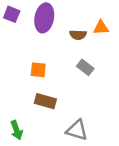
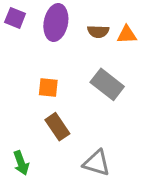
brown semicircle: (78, 35) -> (98, 32), moved
gray rectangle: (85, 67) -> (107, 84), size x1.5
brown rectangle: (45, 101) -> (57, 127), turned 40

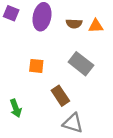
brown rectangle: (57, 127) -> (60, 96), moved
green arrow: (21, 163) -> (16, 108), moved

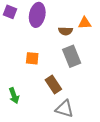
brown semicircle: (74, 24) -> (65, 31), moved
gray rectangle: (81, 64) -> (72, 56), turned 30

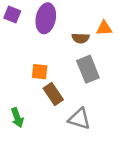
brown rectangle: (53, 85) -> (53, 94), moved
gray triangle: (64, 109) -> (79, 119), moved

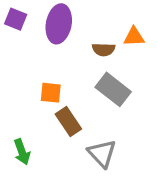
gray rectangle: (88, 69) -> (113, 89), turned -30
gray triangle: (79, 119) -> (102, 154), turned 30

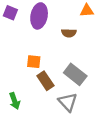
orange triangle: (134, 37) -> (87, 11), moved
gray rectangle: (113, 89) -> (75, 74), moved

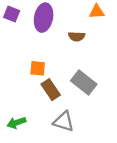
green arrow: (15, 101) -> (16, 123), moved, turned 91
gray triangle: (68, 102) -> (64, 121), moved, turned -30

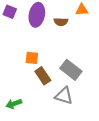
brown semicircle: (77, 36) -> (61, 22), moved
gray triangle: (64, 121) -> (64, 96), moved

